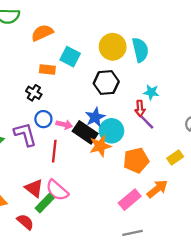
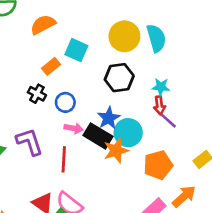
orange rectangle: (47, 70) -> (51, 66), turned -42
cyan star: (151, 92) -> (161, 87), moved
blue circle: (43, 119) -> (65, 102), moved

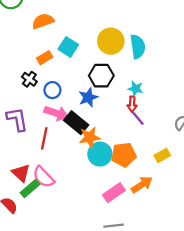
blue star: (109, 118) -> (88, 97), moved
pink arrow: (74, 128) -> (56, 113), size x1.5
cyan circle: (128, 133) -> (100, 154), moved

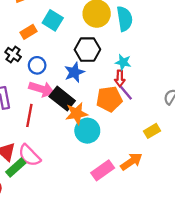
orange pentagon: (124, 155) -> (109, 99), moved

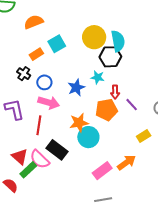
cyan square: (53, 20) -> (57, 44), turned 30
black hexagon: (87, 50) -> (110, 57), moved
cyan star: (123, 62) -> (98, 77), moved
purple line: (126, 93) -> (132, 105), moved
black rectangle: (62, 99) -> (57, 150), moved

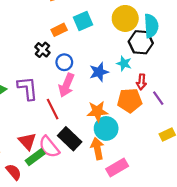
pink arrow: (49, 103) -> (66, 85), turned 90
red line: (39, 125) -> (53, 109), turned -42
orange arrow: (127, 162) -> (97, 149), moved, turned -72

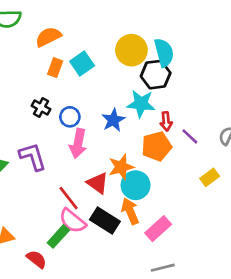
orange rectangle: (59, 30) -> (55, 68), moved, turned -32
cyan star: (124, 63) -> (141, 104), size x1.5
red line: (53, 109) -> (69, 198), moved
black rectangle: (70, 139) -> (105, 221), moved
red triangle: (27, 141) -> (98, 183), moved

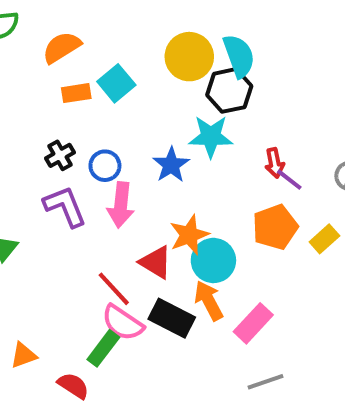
orange rectangle: (55, 68) -> (76, 93), turned 66
black cross: (41, 107) -> (60, 155), turned 36
red arrow: (166, 121) -> (275, 163), moved
orange pentagon: (157, 146) -> (275, 227), moved
purple L-shape: (33, 157) -> (65, 206), moved

